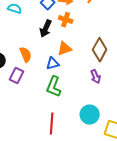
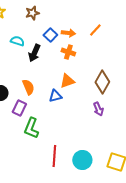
black arrow: (46, 29) -> (34, 53), moved
green L-shape: (54, 87) -> (31, 128), moved
cyan circle: (90, 115) -> (82, 160), moved

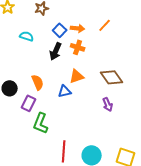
black arrow: (34, 53) -> (56, 51), moved
brown diamond: (102, 82) -> (112, 77), turned -65

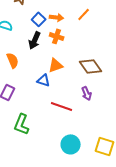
orange semicircle: (38, 82) -> (13, 60), moved
blue triangle: (65, 91) -> (44, 80), turned 32
green L-shape: (41, 123) -> (22, 124), moved
red line: (64, 151) -> (62, 106), moved, turned -75

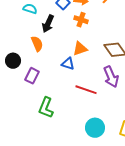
black arrow: (35, 40) -> (48, 24), moved
purple arrow: (87, 93) -> (111, 77), size x1.5

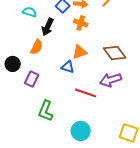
orange semicircle: (37, 44) -> (37, 47), turned 49
purple arrow: (111, 77) -> (111, 80), turned 95
cyan circle: (95, 128) -> (81, 131), moved

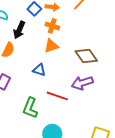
orange triangle: (80, 52) -> (51, 46), moved
green L-shape: (46, 111) -> (30, 108), moved

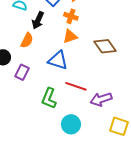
blue triangle: (39, 70) -> (58, 60), size x1.5
purple arrow: (82, 83) -> (101, 99), moved

